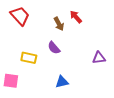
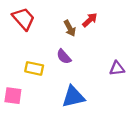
red arrow: (76, 17) -> (90, 20), turned 88
blue triangle: (62, 82) -> (73, 97), size x1.5

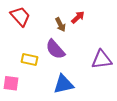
purple semicircle: (64, 57) -> (55, 49), size x1.5
purple triangle: (117, 68) -> (102, 60), size x1.5

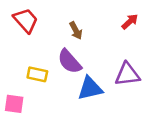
red arrow: (78, 17) -> (130, 22), moved
blue triangle: (63, 84) -> (90, 88), moved

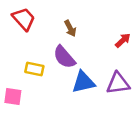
red arrow: (130, 22) -> (123, 40), moved
purple triangle: (127, 74) -> (118, 83), moved

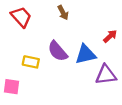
brown arrow: (70, 28) -> (63, 13), moved
blue triangle: (83, 82) -> (85, 54), moved

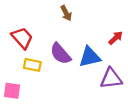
red trapezoid: (21, 17) -> (22, 38), moved

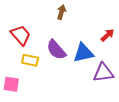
brown arrow: (66, 13) -> (61, 12), turned -136

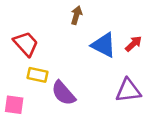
purple semicircle: (56, 50) -> (63, 93), moved
blue triangle: (83, 53) -> (104, 45), moved, turned 40

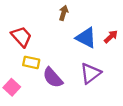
purple triangle: (128, 90) -> (90, 73), moved, turned -30
pink square: (14, 105) -> (12, 87), turned 35

